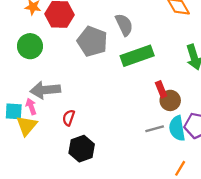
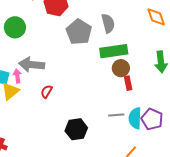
green circle: (30, 46) -> (15, 27), moved
brown circle: (170, 100) -> (121, 68), moved
black hexagon: (82, 149) -> (76, 129), moved

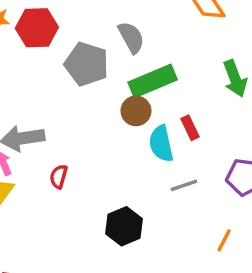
brown circle: (121, 68) -> (136, 111), moved
cyan semicircle: (135, 118) -> (161, 144), moved

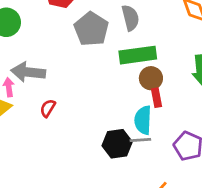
brown circle: (136, 111) -> (151, 78), moved
cyan semicircle: (161, 144) -> (143, 120), moved
black hexagon: (124, 226) -> (117, 144), moved

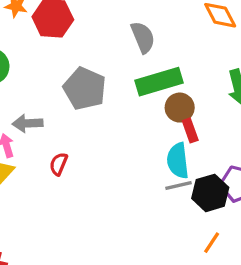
gray pentagon: (91, 29) -> (85, 89), moved
gray arrow: (28, 72) -> (28, 123), size x0.7
black hexagon: (117, 144) -> (210, 193), moved

